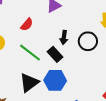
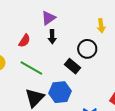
black arrow: (64, 37) -> (52, 37), moved
black rectangle: (55, 54) -> (73, 66), moved

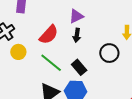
red semicircle: (24, 41) -> (49, 35), size x1.5
black rectangle: (73, 66) -> (79, 67), moved

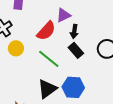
purple triangle: (76, 16) -> (64, 15), moved
black rectangle: (79, 67) -> (76, 50), moved

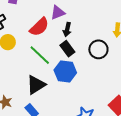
blue hexagon: (73, 87) -> (65, 71), moved

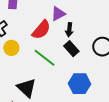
blue hexagon: (65, 71) -> (80, 84), moved
black triangle: (36, 85) -> (27, 88), moved, turned -40

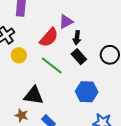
black triangle: (27, 88) -> (34, 95), turned -35

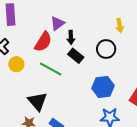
blue hexagon: (87, 92) -> (103, 87), moved
black triangle: (34, 95) -> (37, 101), turned 50

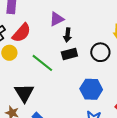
red semicircle: (43, 42) -> (21, 33), moved
black rectangle: (76, 56) -> (69, 54), turned -63

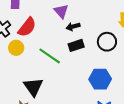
purple triangle: (57, 19) -> (61, 11), turned -42
black arrow: (67, 35) -> (73, 27), turned 72

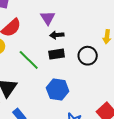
blue hexagon: (100, 79) -> (58, 89), moved

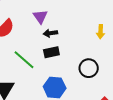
black circle: (88, 56) -> (89, 68), moved

